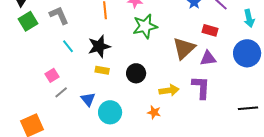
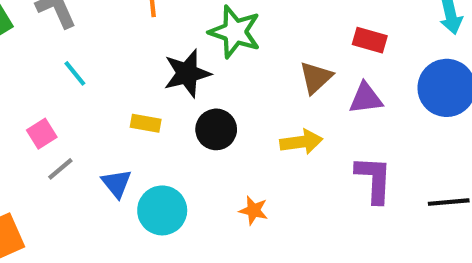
green star: (145, 26) -> (235, 32), turned 30
black star: (99, 46) -> (187, 73), moved
brown triangle: (184, 48) -> (316, 78), size x0.7
purple L-shape: (201, 87) -> (374, 179), moved
yellow arrow: (169, 90) -> (301, 142), moved

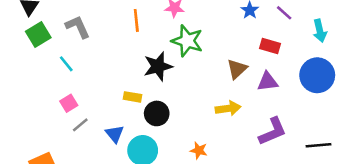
cyan line: (75, 73) -> (66, 64), moved
black circle: (216, 129) -> (157, 113), moved
purple L-shape: (374, 179) -> (273, 131), turned 64

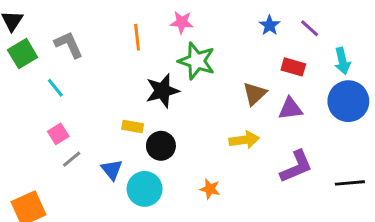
cyan arrow: (320, 31) -> (342, 61), moved

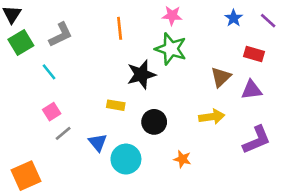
pink star: (182, 22) -> (172, 16), moved
gray L-shape: (69, 45) -> (61, 35), turned 88
black circle: (161, 146) -> (154, 122), moved

